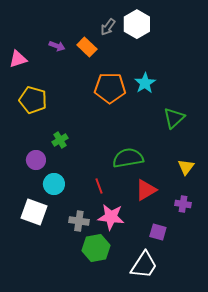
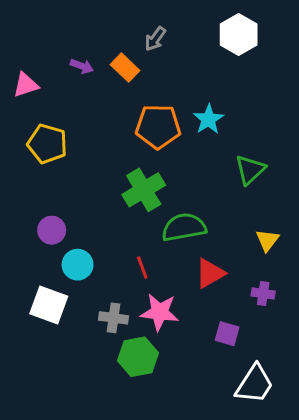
white hexagon: (137, 24) -> (239, 34), moved
green cross: (60, 140) -> (144, 190), moved, size x1.8
white trapezoid: (144, 265) -> (254, 384), moved

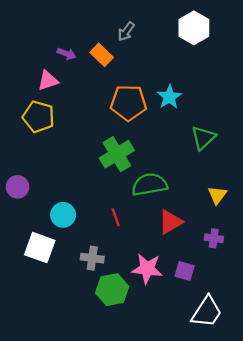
pink triangle: (26, 85) -> (48, 81), moved
purple circle: (52, 230) -> (17, 187), moved
pink star: (160, 312) -> (147, 269), moved

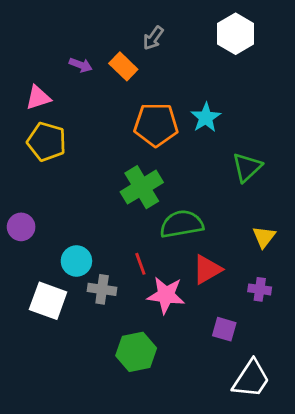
pink triangle: (48, 81) -> (38, 98), moved
gray cross: (92, 258) -> (102, 289), moved
pink star: (147, 269) -> (166, 295), moved

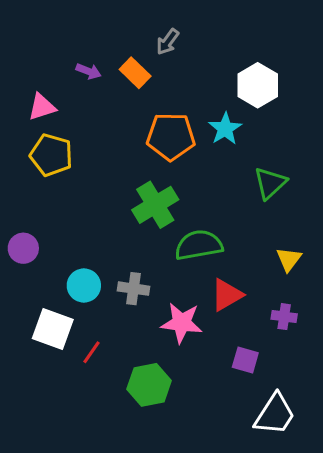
white hexagon: (236, 34) -> (258, 85), moved
red line: (140, 264) -> (92, 352), moved, turned 55
gray cross: (102, 289) -> (134, 289), moved

